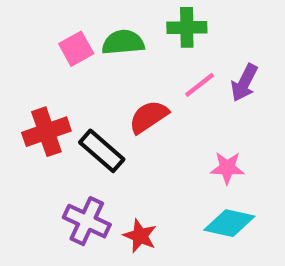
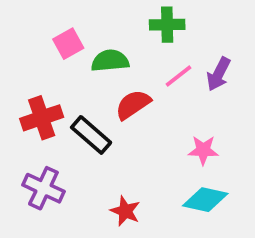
green semicircle: (123, 42) -> (110, 61), moved
purple cross: (87, 221) -> (43, 188), moved

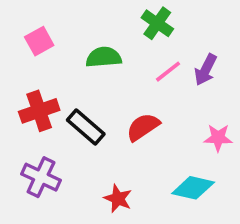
green cross: (167, 25) -> (157, 23), turned 36
pink square: (68, 44) -> (39, 41), moved
red semicircle: (133, 105) -> (143, 127), moved
pink star: (203, 150) -> (218, 138), moved

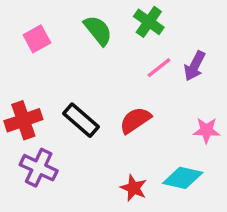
green semicircle: (104, 57) -> (98, 30), moved, turned 56
red cross: (39, 111) -> (23, 120), moved
red star: (118, 199) -> (134, 188), moved

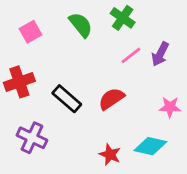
red cross: (23, 120) -> (19, 82), moved

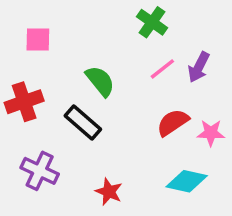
green semicircle: (81, 25) -> (100, 81), moved
pink square: (31, 32) -> (38, 40), turned 30
red semicircle: (111, 99) -> (173, 122), moved
red star: (110, 154) -> (109, 192), moved

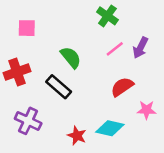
pink star: (211, 133) -> (147, 110), moved
cyan diamond: (187, 181) -> (110, 128), moved

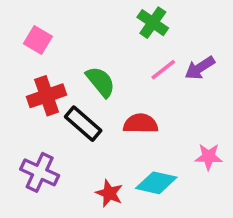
pink square: (27, 28) -> (38, 40), turned 30
purple arrow: (140, 48) -> (200, 68), turned 30
red cross: (17, 72) -> (47, 96), moved
red semicircle: (122, 87) -> (141, 124), moved, turned 35

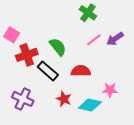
pink square: (38, 40) -> (12, 35), moved
pink star: (209, 157) -> (110, 90), moved
red star: (109, 193) -> (64, 99), moved

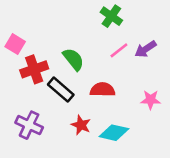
pink star: (110, 90) -> (151, 100), moved

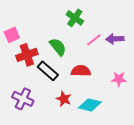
green cross: (111, 16) -> (75, 18), moved
pink square: (15, 44) -> (12, 35), turned 35
purple arrow: (146, 49) -> (115, 39), turned 30

